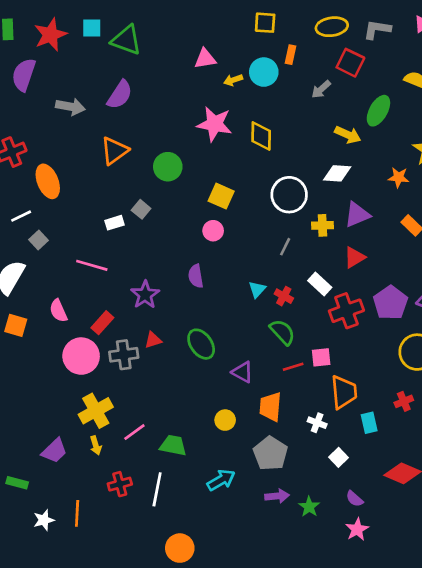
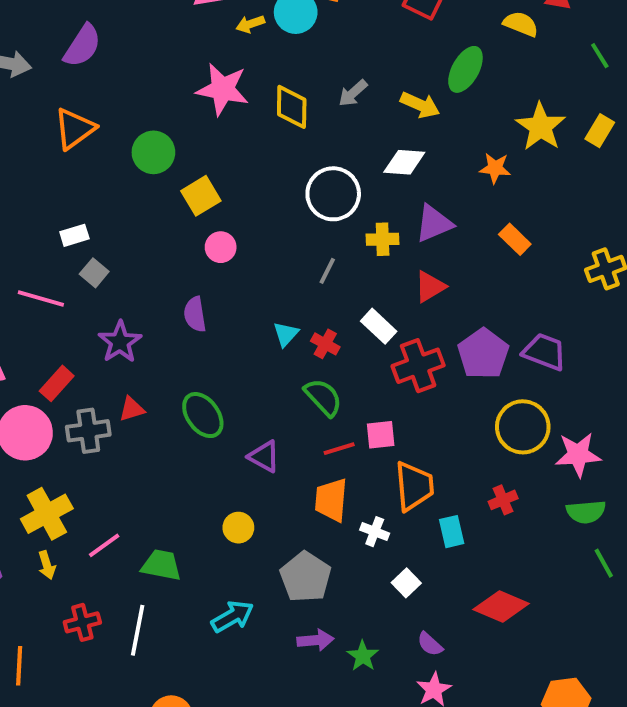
gray arrow: (321, 89) -> (353, 93), moved
yellow square: (221, 196) -> (201, 196), moved, turned 35
gray square: (141, 209) -> (94, 273), moved
orange trapezoid: (270, 407) -> (331, 500), moved

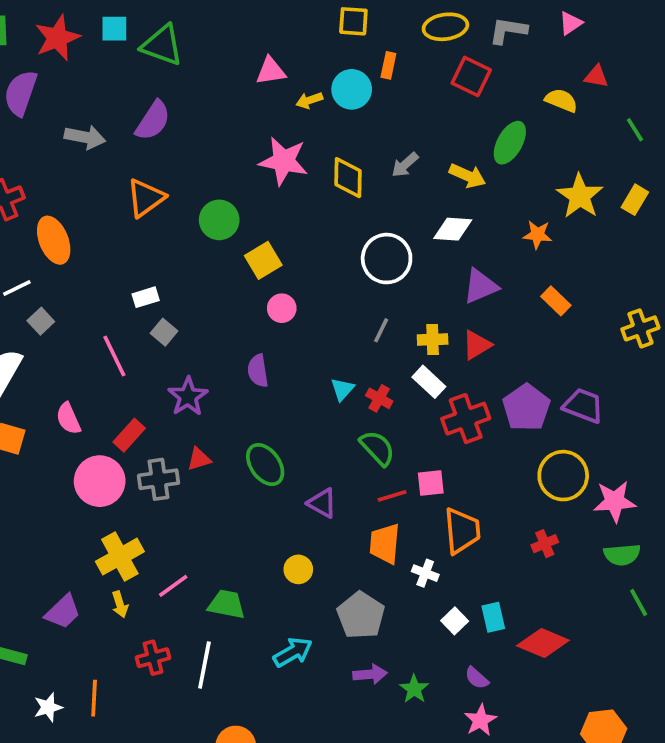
yellow cross: (383, 239) -> (433, 339), moved
pink line: (41, 298) -> (114, 356), turned 48
cyan rectangle: (452, 532) -> (493, 617), moved

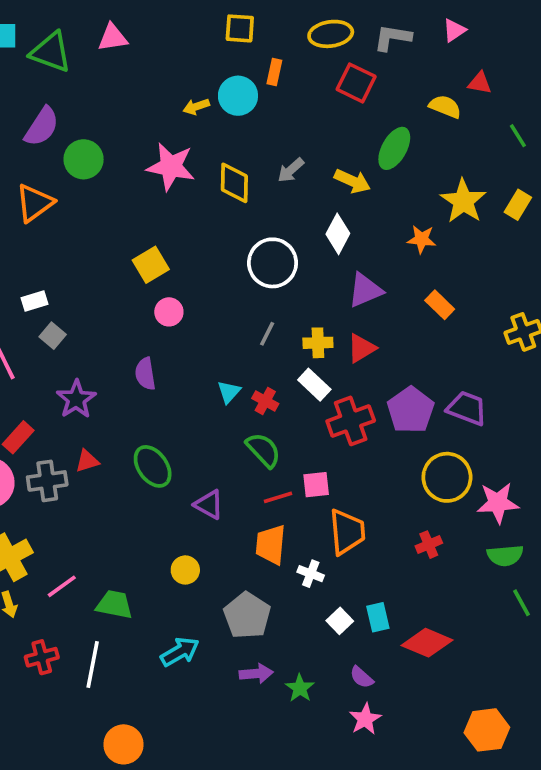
pink triangle: (271, 71) -> (113, 38), moved
green circle: (219, 220) -> (84, 159), moved
white diamond: (453, 229) -> (338, 234), turned -66

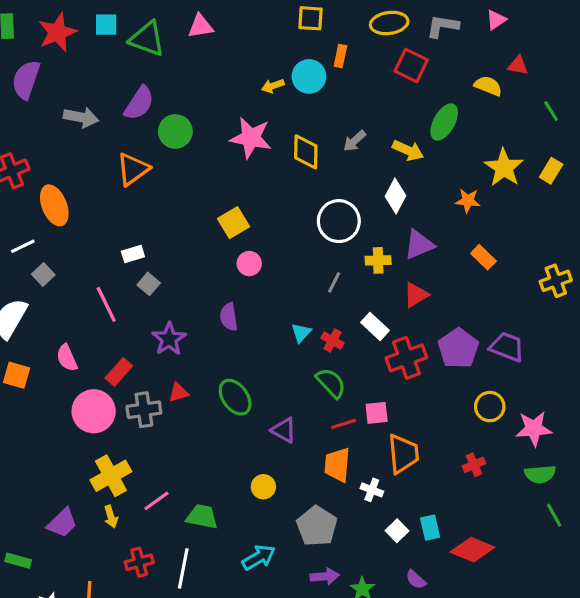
yellow cross: (318, 343) -> (378, 260), moved
yellow circle: (447, 477) -> (490, 407), size x0.7

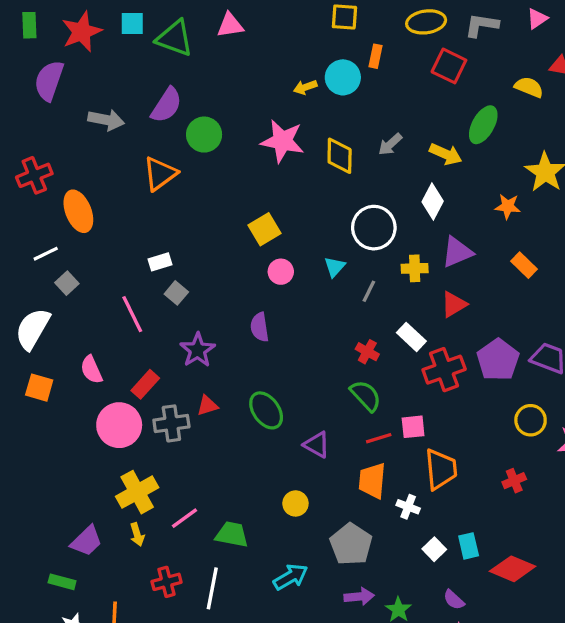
cyan triangle: (301, 333) -> (335, 267), moved
green rectangle: (18, 561) -> (62, 582), moved

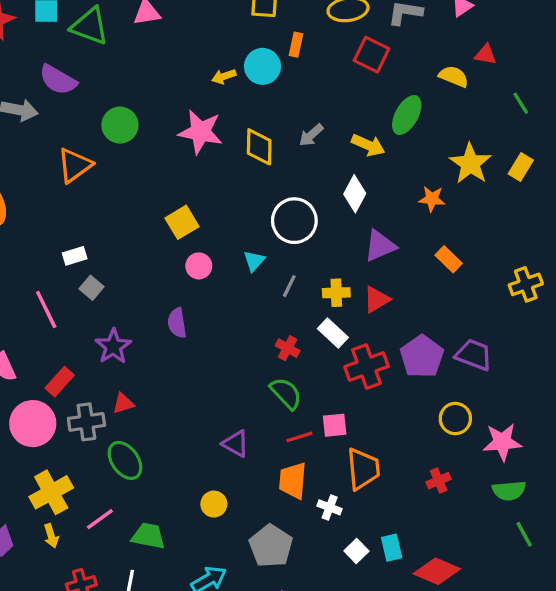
purple semicircle: (167, 105) -> (58, 80), moved, turned 87
yellow cross: (415, 268) -> (336, 293), moved
green ellipse: (266, 410) -> (125, 460), moved

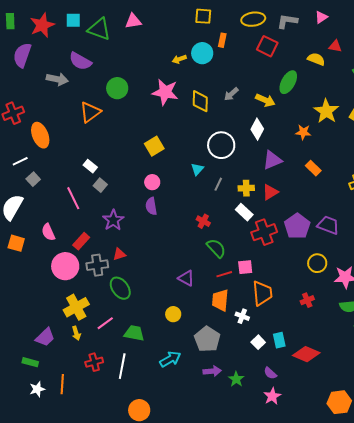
white rectangle: (75, 256) -> (90, 166), turned 56
pink circle: (199, 266) -> (152, 182), moved
red cross: (288, 348) -> (203, 221), moved

